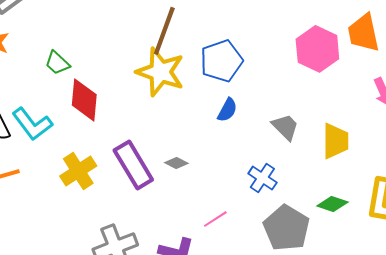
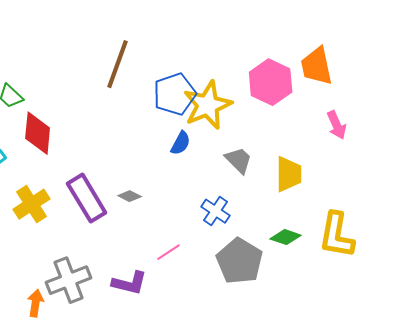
yellow star: (160, 72) -> (208, 105), moved, turned 30

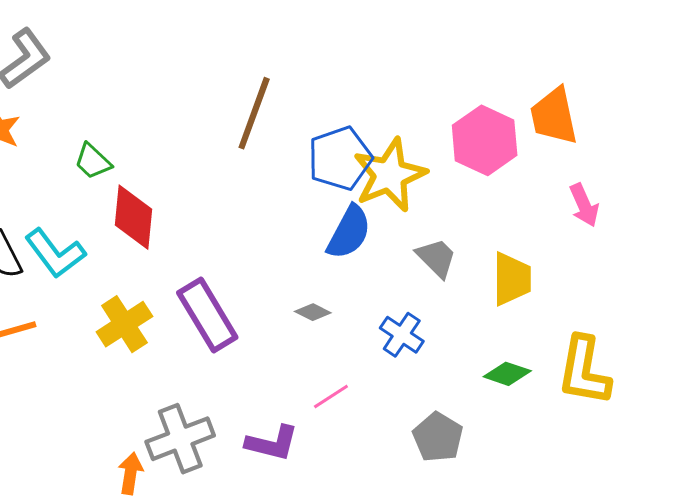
blue semicircle: (181, 143) -> (349, 232), size x1.5
gray diamond: (130, 196) -> (313, 312), moved
gray pentagon: (240, 261) -> (438, 437), moved, size x0.7

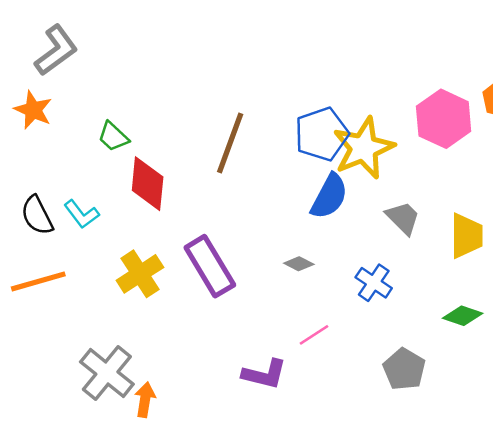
brown line: (254, 113) -> (230, 143), moved
cyan L-shape: (55, 253) -> (81, 214), size x0.7
gray cross: (180, 439) -> (107, 373), moved, turned -30

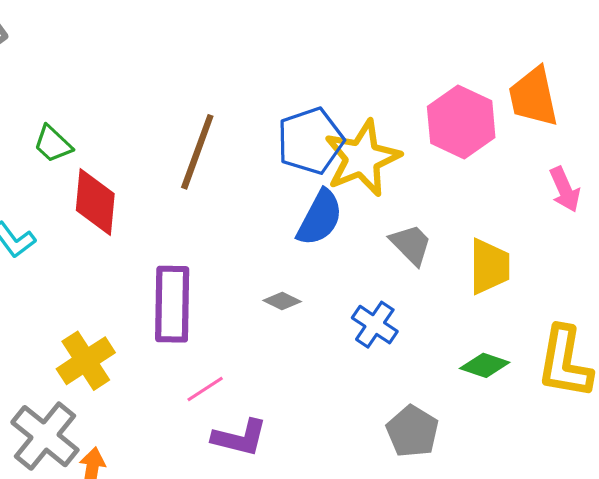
purple rectangle: (210, 266) -> (172, 304), turned 32
yellow cross: (140, 274) -> (86, 361), moved
pink line: (314, 335) -> (205, 389), moved

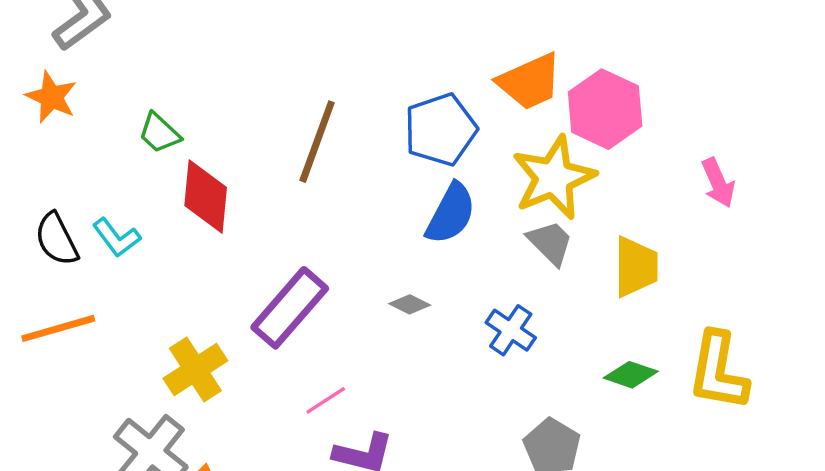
orange trapezoid: (533, 97) -> (530, 82), moved, turned -102
yellow star: (362, 158) -> (554, 178), moved
purple rectangle: (172, 304) -> (290, 308), turned 40

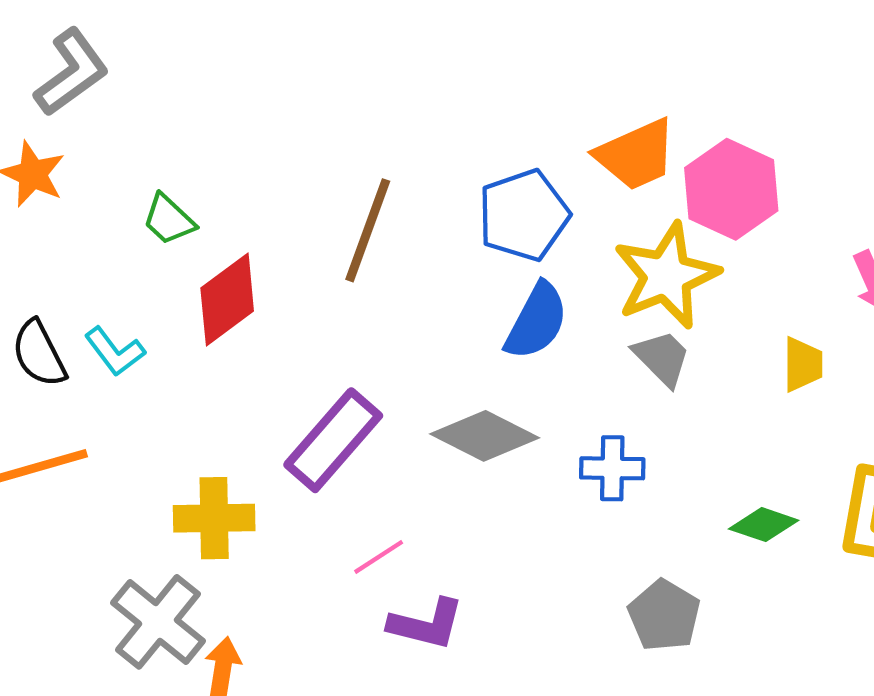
red diamond: (206, 196) -> (227, 300), turned 48
yellow trapezoid: (636, 267) -> (803, 364), moved, size x0.7
gray diamond: (410, 304) -> (485, 436), size x2.0
blue cross: (511, 330) -> (612, 468), turned -33
yellow cross: (195, 370) -> (214, 518), turned 32

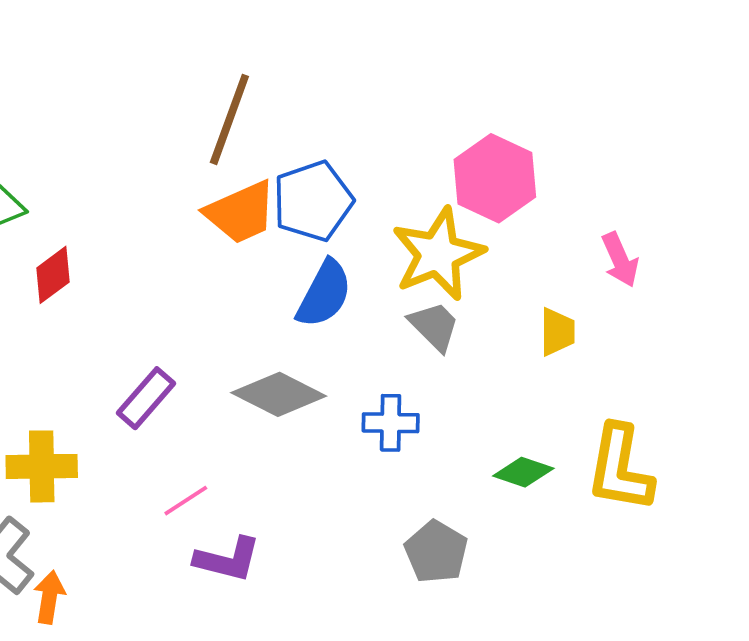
orange trapezoid: (636, 155) -> (241, 212), moved
brown line: (368, 230) -> (229, 119), moved
red diamond: (227, 300) -> (53, 275), size x0.7
purple rectangle: (333, 440) -> (146, 398), size x0.7

